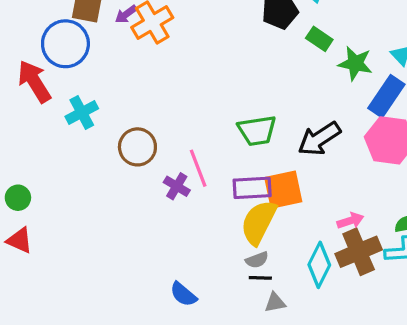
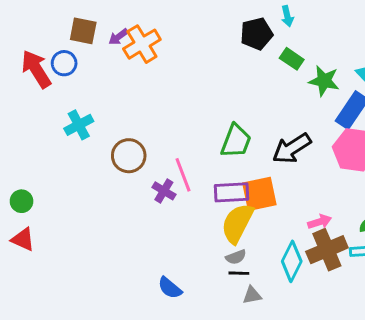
blue circle: (65, 44) -> (64, 63), size x0.6
red arrow: (34, 81) -> (36, 69), moved
green trapezoid: (257, 131) -> (236, 141), turned -60

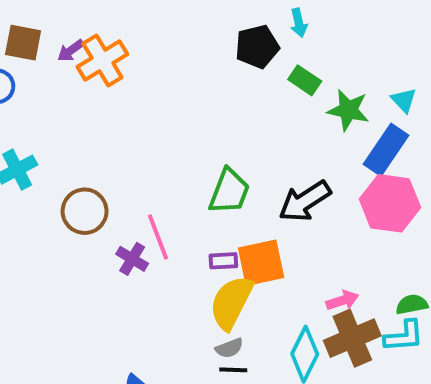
purple rectangle: (231, 192) -> (223, 261), size x0.6

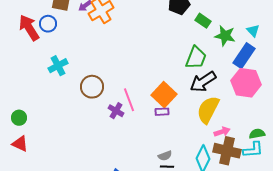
green trapezoid: (229, 191) -> (196, 58), moved
orange square: (261, 263) -> (164, 95), moved, turned -35
yellow semicircle: (231, 302) -> (208, 110), moved
brown cross: (352, 338) -> (227, 151), turned 36

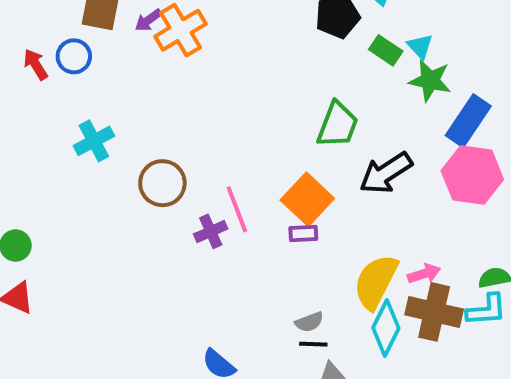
red arrow: (29, 28) -> (36, 64), size x0.6
cyan triangle: (253, 31) -> (420, 46), moved
green trapezoid: (196, 58) -> (337, 125), moved
yellow semicircle: (208, 110) -> (376, 282), moved
purple cross: (116, 111) -> (211, 231), turned 35

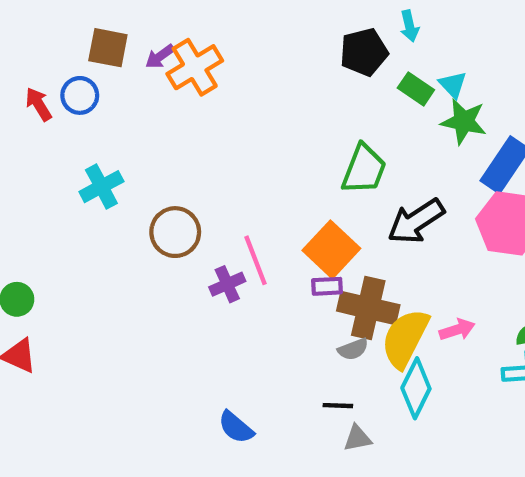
brown cross: (434, 312) -> (368, 308), moved
gray semicircle: (309, 322) -> (353, 349), moved

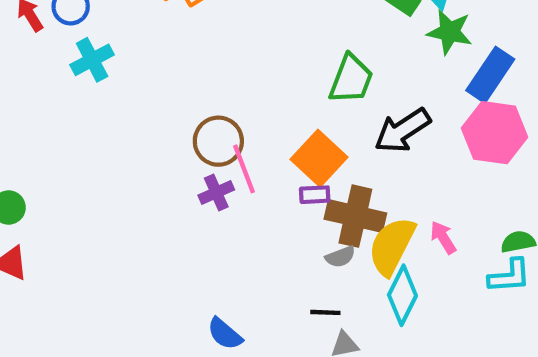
cyan cross: (101, 187) -> (92, 60), moved
brown circle: (175, 232) -> (218, 141), moved
pink arrow: (457, 330) -> (443, 237), turned -104

